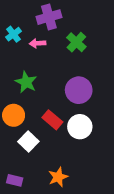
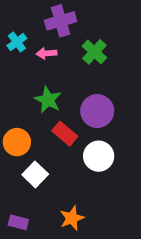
green star: (26, 82) -> (48, 100), moved
red rectangle: (52, 120) -> (65, 134), moved

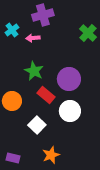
green cross: (94, 52) -> (88, 33), moved
white square: (35, 174) -> (37, 125), moved

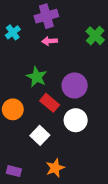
pink arrow: (33, 38) -> (50, 41), moved

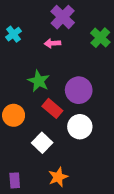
purple cross: (46, 16) -> (63, 17), moved, turned -30
purple rectangle: (14, 171) -> (15, 180), turned 72

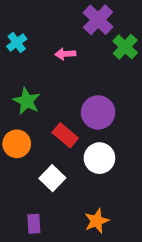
purple cross: (63, 17) -> (98, 20), moved
green star: (39, 81) -> (27, 101), moved
orange star: (58, 177) -> (97, 221), moved
purple rectangle: (15, 180) -> (34, 224), moved

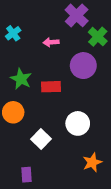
purple circle: (98, 112) -> (83, 66), moved
red rectangle: (65, 135) -> (51, 87), moved, turned -42
orange star: (97, 221) -> (92, 162), moved

